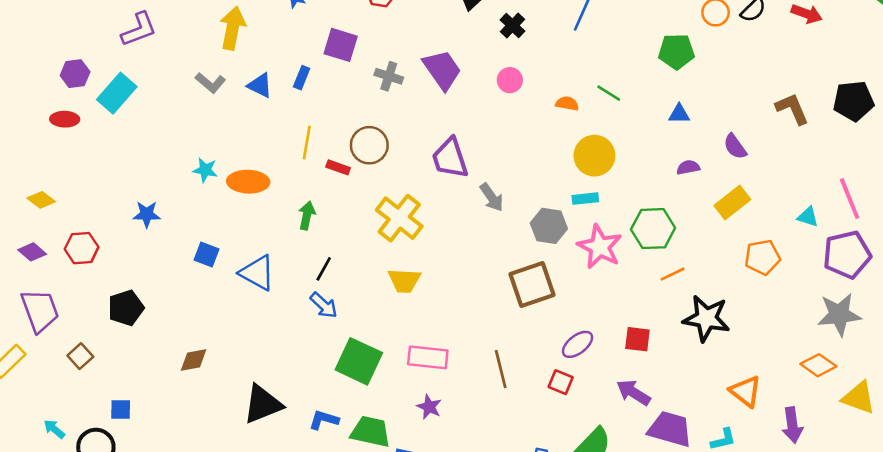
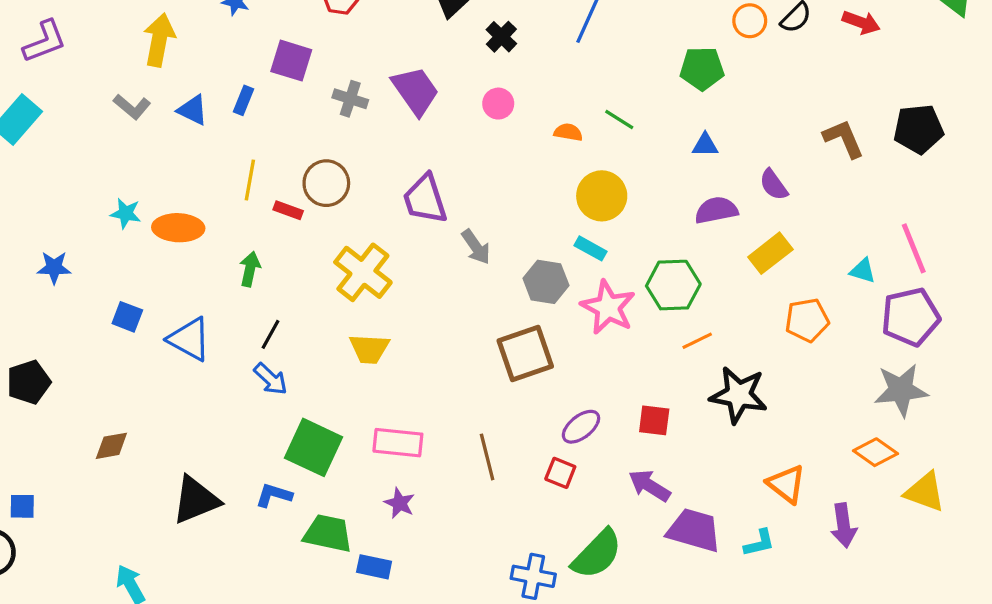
purple semicircle: (688, 167) -> (716, 210), size x1.5
cyan rectangle: (585, 199) -> (591, 248), turned 35
blue L-shape: (324, 420) -> (274, 495), moved

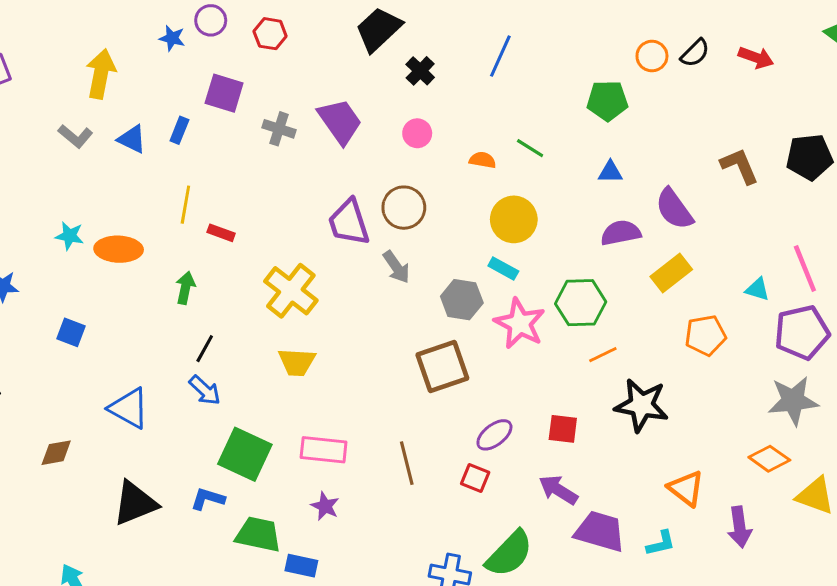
brown circle: (326, 183) -> (404, 208), moved
purple semicircle: (774, 185) -> (674, 209), size x1.4
blue triangle: (189, 339) -> (129, 408), moved

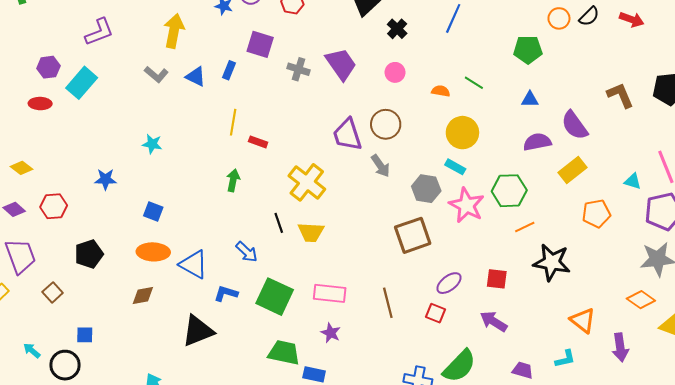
orange ellipse: (119, 249) -> (153, 252), moved
black line: (205, 349) -> (279, 223), moved, turned -48
blue L-shape: (208, 499) -> (226, 293), moved
purple trapezoid: (600, 531) -> (523, 370), moved, size x0.6

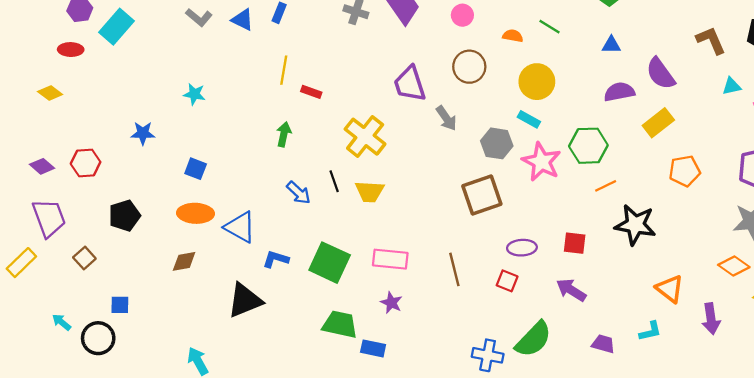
brown circle: (386, 124) -> (469, 67), moved
yellow diamond: (21, 168) -> (50, 93), moved
cyan triangle: (633, 181) -> (732, 86), moved, turned -30
blue arrow: (247, 252) -> (299, 193), moved
purple ellipse: (449, 283) -> (522, 248), turned 35

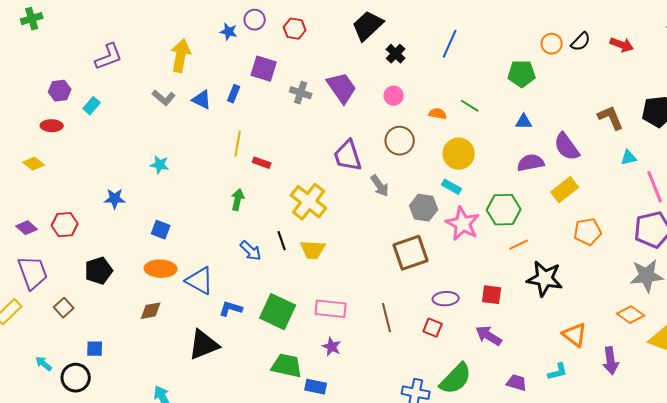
cyan rectangle: (116, 27) -> (92, 106), size x0.6

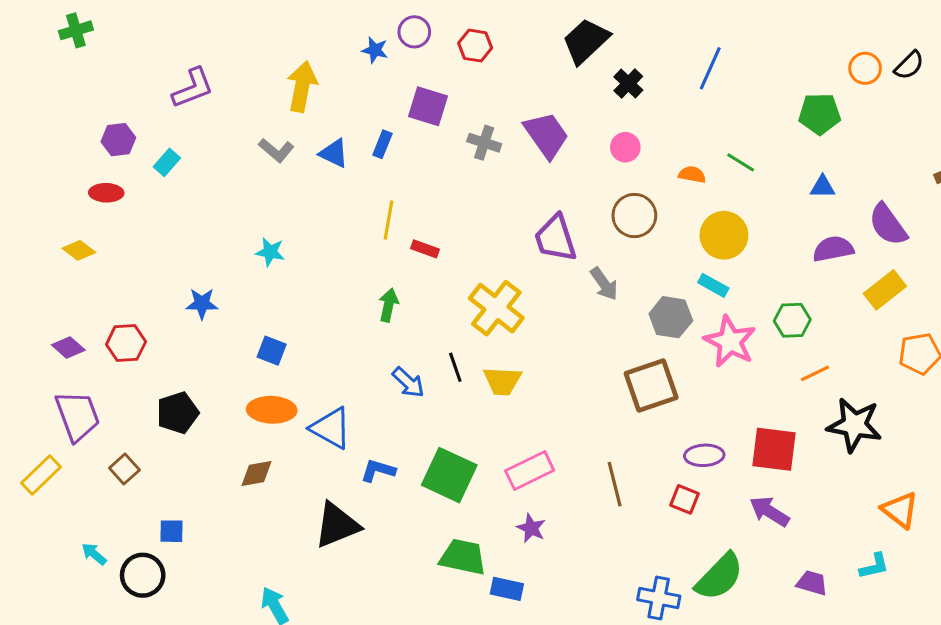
green hexagon: (504, 210) -> (792, 320), size x0.7
red square: (492, 295) -> (774, 449), size x1.5
pink rectangle: (331, 309) -> (530, 470), turned -32

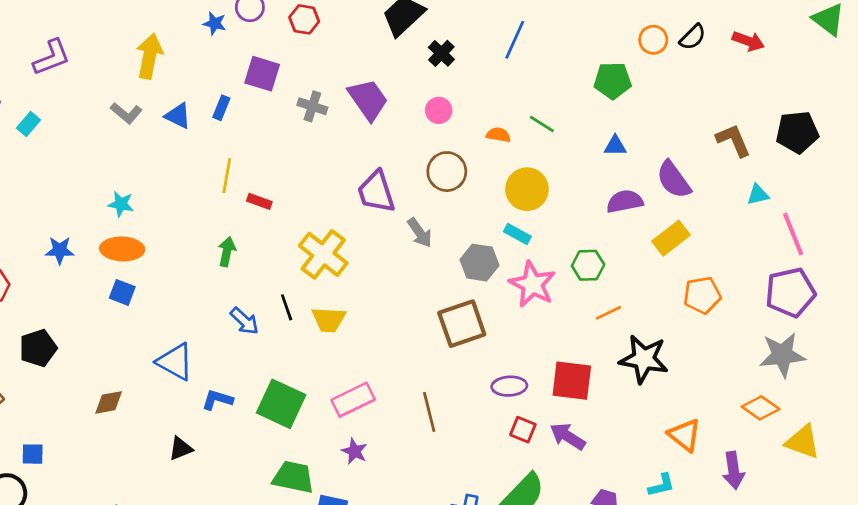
orange ellipse: (272, 410) -> (122, 249), moved
red square: (684, 499) -> (523, 430), moved
black triangle: (337, 525) -> (181, 449), size x0.6

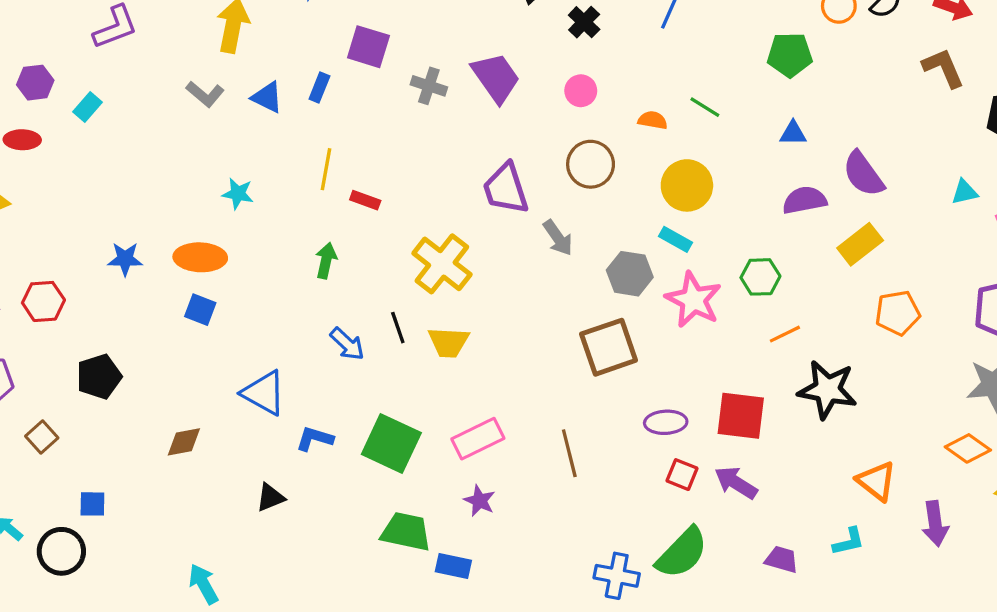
brown L-shape: (733, 140) -> (943, 68), moved
cyan star: (121, 204) -> (238, 194), moved

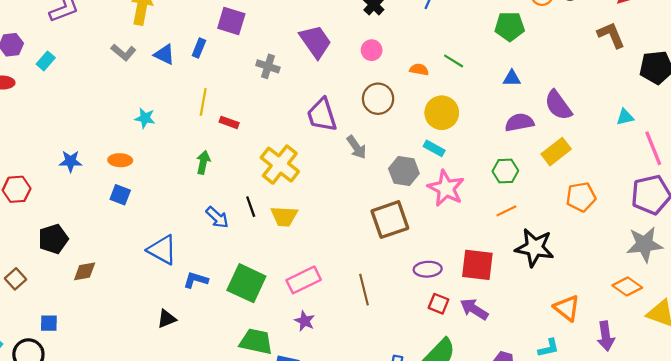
gray cross: (429, 86) -> (268, 66), moved
orange ellipse: (200, 257) -> (120, 160), size x0.7
green hexagon: (760, 277) -> (505, 171), moved
brown diamond: (184, 442) -> (85, 271), moved

